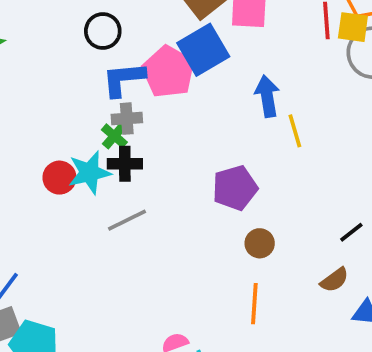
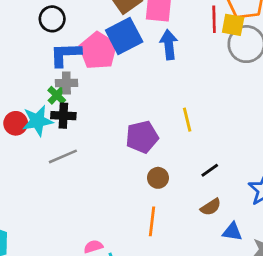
blue arrow: (267, 96) -> (169, 45), moved
yellow line: (295, 131) -> (187, 120), moved
black line: (351, 232) -> (210, 170), moved

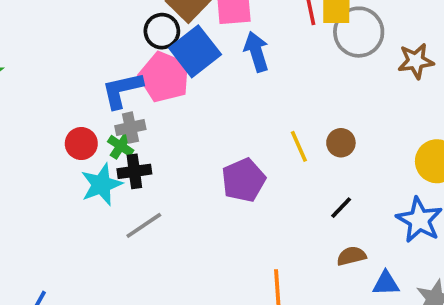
black circle: (52, 19) -> (162, 31), moved
red circle: (16, 123) -> (81, 144), moved
brown circle: (158, 178) -> (341, 143), moved
brown semicircle: (211, 207) -> (351, 256), turned -150

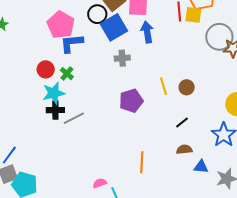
gray circle: (359, 32) -> (219, 37), moved
pink pentagon: (164, 77) -> (61, 25), moved
gray cross: (130, 128) -> (122, 58), moved
black cross: (134, 171) -> (55, 110), moved

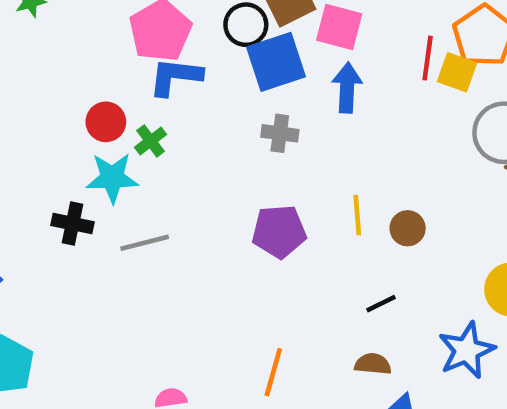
black cross: (55, 110) -> (72, 224), moved

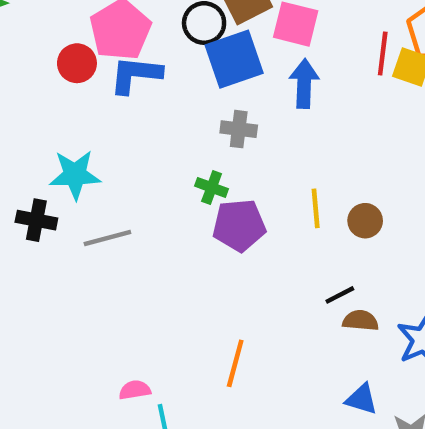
red circle: (106, 122) -> (77, 63), moved
green cross: (151, 141) -> (212, 187), moved, turned -32
brown semicircle: (373, 364) -> (360, 321), moved

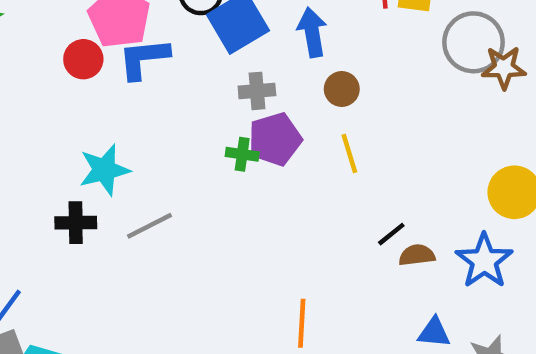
brown circle: (365, 221) -> (342, 89), moved
purple pentagon: (239, 225) -> (275, 139), moved

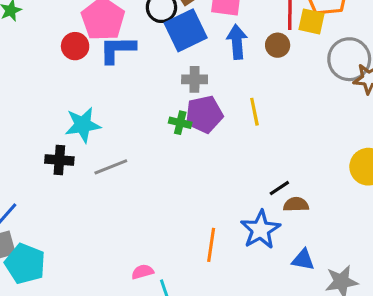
brown circle: (342, 89) -> (278, 45), moved
yellow line: (349, 153) -> (254, 112), moved
blue star: (484, 261) -> (260, 230), moved

